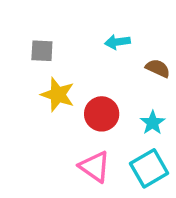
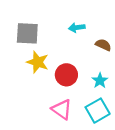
gray square: (42, 51) -> (27, 33), size x1.5

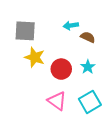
brown semicircle: (103, 45) -> (88, 37), moved
cyan star: (100, 81) -> (88, 67), moved

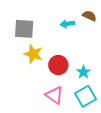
brown semicircle: (88, 37) -> (89, 16), moved
cyan star: (88, 67) -> (83, 72), moved

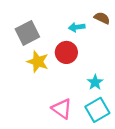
gray square: (24, 29) -> (27, 33), turned -30
red circle: (58, 65) -> (66, 52), moved

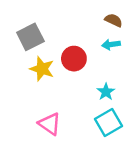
cyan arrow: (77, 27) -> (111, 45), moved
pink triangle: (62, 109) -> (50, 124), moved

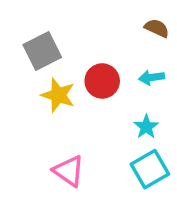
cyan arrow: (111, 45) -> (152, 77), moved

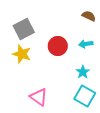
yellow star: (58, 95) -> (22, 54), moved
cyan square: (150, 169) -> (85, 96), turned -30

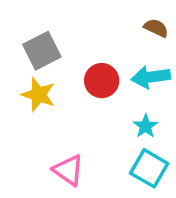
cyan arrow: (86, 44) -> (151, 77), size x1.5

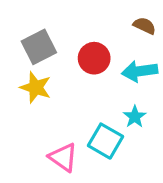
red circle: (102, 81) -> (94, 58), moved
cyan square: (149, 168) -> (105, 141), moved

